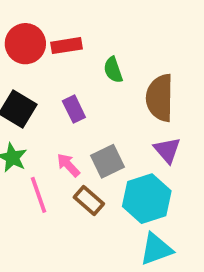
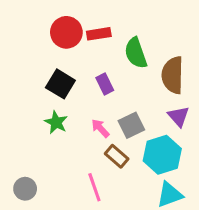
green semicircle: (113, 70) -> (136, 53), size x1.5
pink line: (38, 195) -> (94, 187), moved

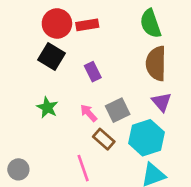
green semicircle: (136, 53) -> (151, 23), moved
black square: (60, 84) -> (51, 57), moved

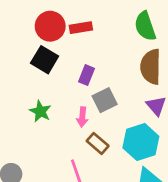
purple rectangle: (93, 72) -> (86, 75), turned 48
gray square: (118, 110) -> (105, 100), moved
pink arrow: (89, 113) -> (82, 117), turned -132

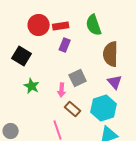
green semicircle: (145, 26) -> (94, 25), moved
black square: (45, 60) -> (22, 56), moved
purple rectangle: (86, 75) -> (65, 45), moved

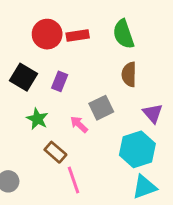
purple rectangle: (65, 45) -> (60, 81), moved
brown semicircle: (111, 54) -> (129, 74), moved, size x0.7
pink arrow: (62, 90) -> (79, 124), turned 128
brown rectangle: (73, 109) -> (55, 152), moved

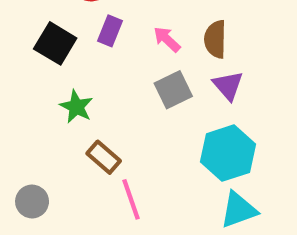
purple rectangle: (60, 81) -> (110, 31), moved
purple triangle: (153, 113) -> (228, 86), moved
pink arrow: (79, 124) -> (167, 39), moved

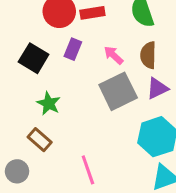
purple triangle: (228, 86) -> (157, 88), turned 45
gray square: (173, 90) -> (118, 91), size x1.4
brown rectangle: (104, 157) -> (40, 140), moved

